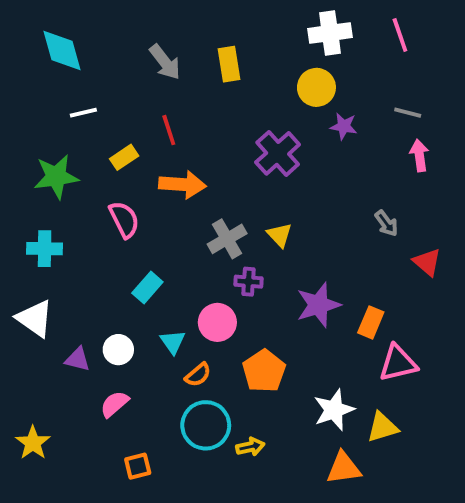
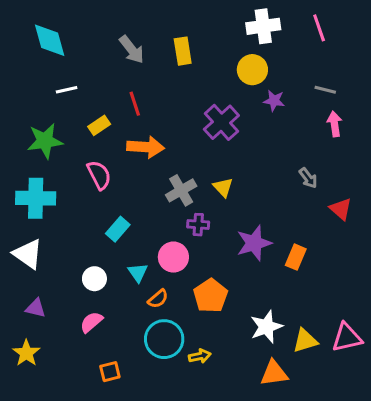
cyan cross: (45, 249) -> (36, 198), size x1.4
purple triangle: (78, 359) -> (36, 308), moved
pink triangle: (398, 363) -> (347, 338), moved

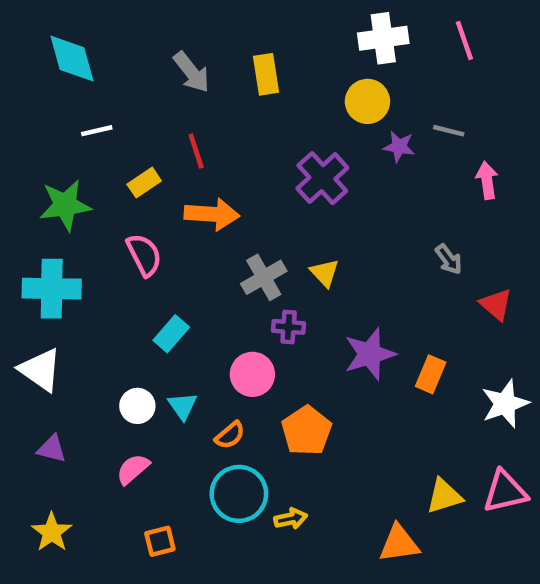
gray line: (325, 90) -> (449, 131), moved
cyan triangle: (138, 273) -> (183, 406), moved
white star: (266, 327) -> (505, 404), moved
yellow star: (26, 353) -> (52, 532), moved

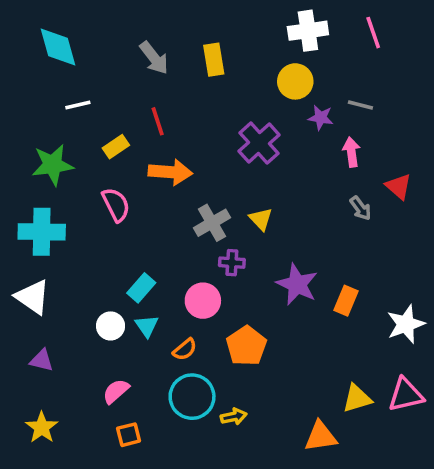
pink arrow: (487, 180) -> (351, 152), moved
red triangle: (496, 304) -> (399, 186), moved
cyan rectangle: (171, 334) -> (141, 288), moved
purple star: (370, 354) -> (297, 284), turned -30
pink semicircle: (133, 469) -> (116, 391), moved

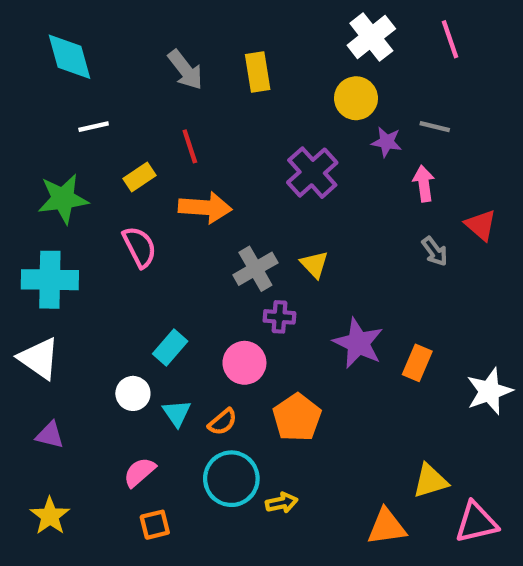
white cross: (308, 31) -> (371, 37), turned -30
cyan triangle: (147, 326) -> (177, 413), moved
pink triangle: (406, 395) -> (476, 522), moved

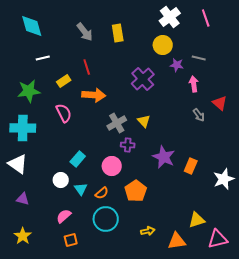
yellow arrow: (282, 503) -> (148, 231), moved

